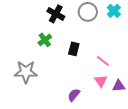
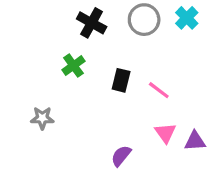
pink line: (103, 61) -> (159, 90), moved
gray star: (26, 72) -> (42, 118), size x0.6

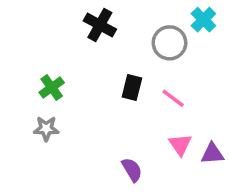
gray circle: (144, 20) -> (170, 43), moved
green cross: (73, 66) -> (52, 87), moved
purple semicircle: (121, 156) -> (132, 170), turned 110

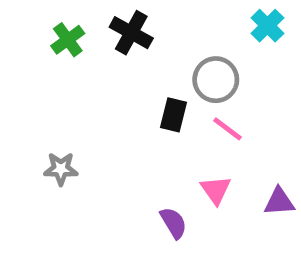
gray circle: (170, 43) -> (216, 80), moved
green cross: (52, 87) -> (68, 40), moved
pink triangle: (180, 145) -> (216, 190), moved

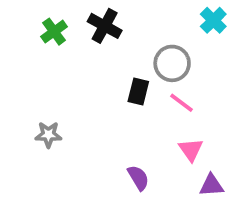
pink triangle: (216, 190) -> (191, 150), moved
purple triangle: (279, 202) -> (211, 185), moved

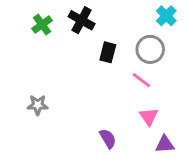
gray circle: (172, 63) -> (150, 49), moved
black rectangle: (138, 92) -> (108, 52), moved

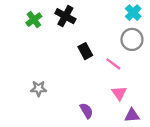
gray circle: (150, 49) -> (132, 39), moved
black rectangle: (108, 52) -> (85, 51), moved, turned -42
gray star: (38, 105) -> (39, 88), moved

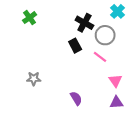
black cross: (65, 16) -> (84, 23), moved
gray circle: (132, 39) -> (105, 35), moved
pink triangle: (119, 93) -> (115, 81), moved

